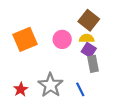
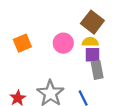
orange square: (25, 39) -> (22, 43), size x0.7
purple square: (89, 50) -> (92, 55), turned -32

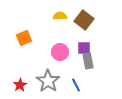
yellow semicircle: (90, 42) -> (60, 16), moved
pink circle: (63, 43) -> (60, 52), moved

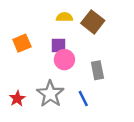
purple square: (84, 48) -> (59, 45), moved

